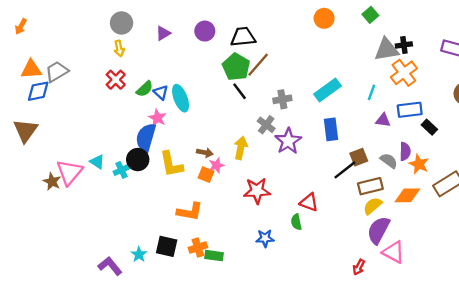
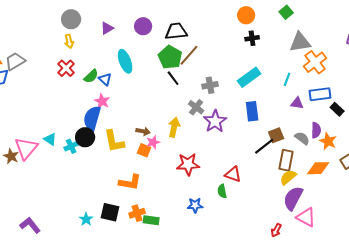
black cross: (404, 45) -> (252, 38), moved
cyan ellipse: (181, 98) -> (125, 61), moved
brown rectangle: (370, 186) -> (286, 160), turned -65
purple L-shape: (110, 266) -> (30, 225), moved

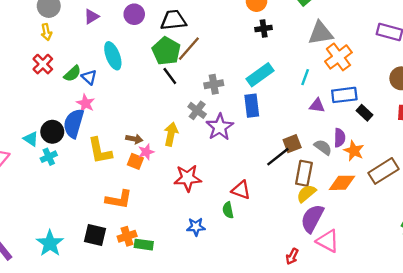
blue rectangle: (252, 111) -> (252, 106), moved
black circle: (85, 137) -> (52, 132), moved
cyan triangle: (50, 139) -> (31, 139), moved
cyan star: (86, 219) -> (50, 243), moved, size x1.6

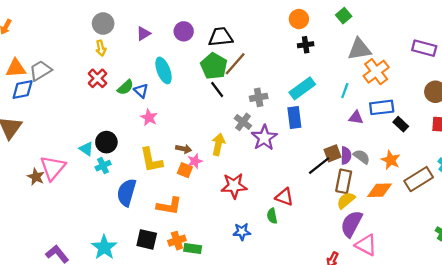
pink star: (86, 103) -> (149, 117), moved
blue semicircle: (74, 123) -> (127, 192), moved
purple semicircle: (340, 138) -> (346, 156), moved

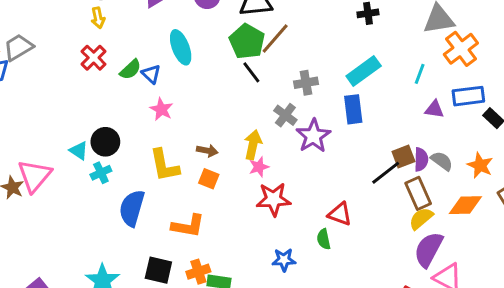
pink star: (195, 161) -> (259, 167), moved
brown rectangle: (344, 181) -> (418, 193), turned -35

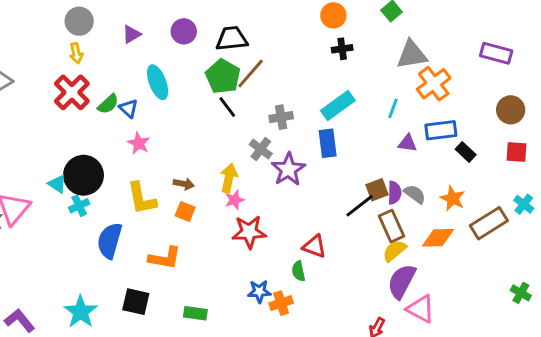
red cross: (94, 58) -> (72, 92), size x1.4
black circle: (105, 142) -> (83, 175), size x1.4
orange cross: (198, 272) -> (281, 303), moved

